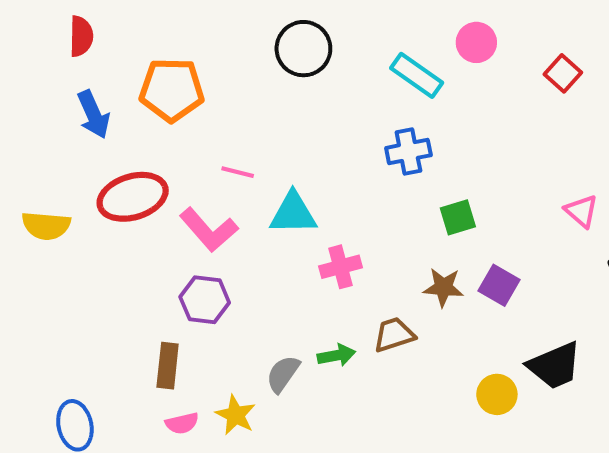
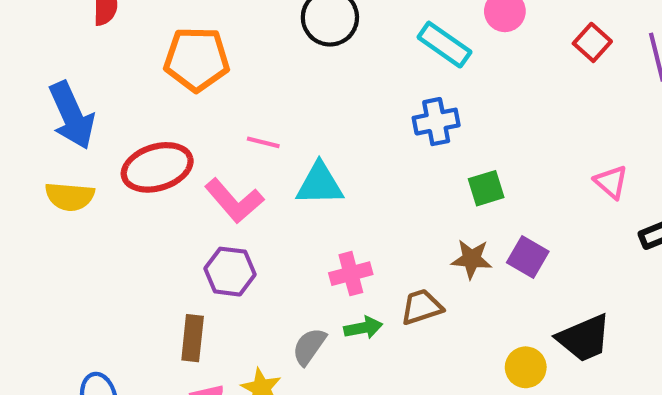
blue arrow: (93, 114) -> (72, 115), moved, size x1.4
pink cross: (341, 267) -> (351, 274), moved

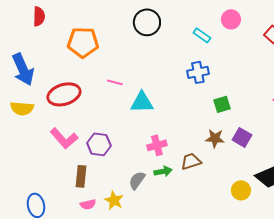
cyan rectangle: (444, 45) -> (202, 35), size x0.7
pink L-shape: (234, 201) -> (64, 138), moved

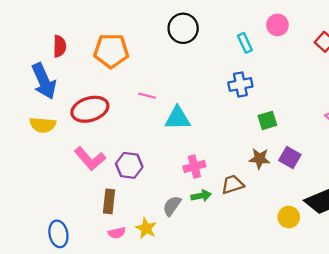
red semicircle: (39, 16) -> (60, 46), moved
cyan rectangle: (202, 35) -> (245, 43), turned 30

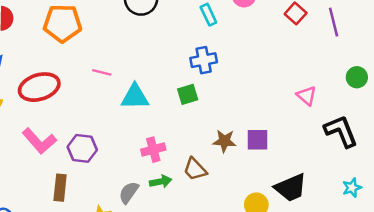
green square: (267, 120) -> (188, 94), moved
purple square: (290, 158) -> (258, 140), turned -30
brown trapezoid: (233, 184) -> (195, 169), turned -115

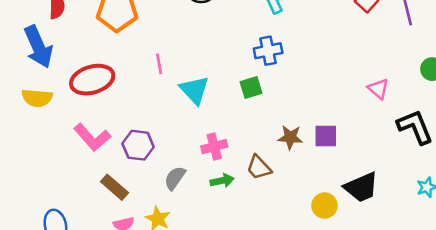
pink line: (102, 72) -> (159, 64), turned 66
cyan triangle: (135, 97) -> (195, 90), turned 48
brown rectangle: (60, 188) -> (114, 187), turned -55
gray semicircle: (129, 193) -> (175, 178), moved

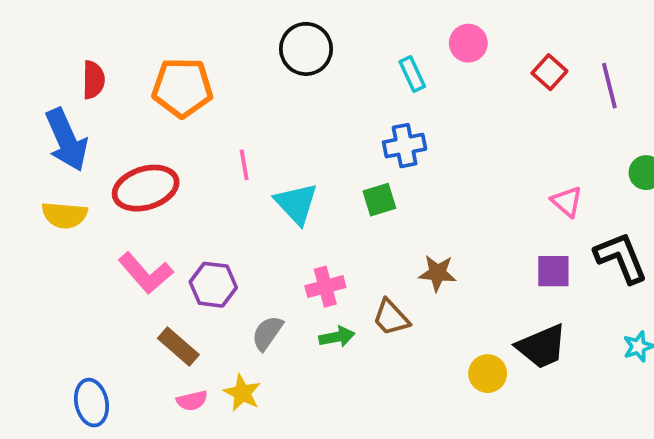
purple square: (326, 136) -> (553, 271), moved

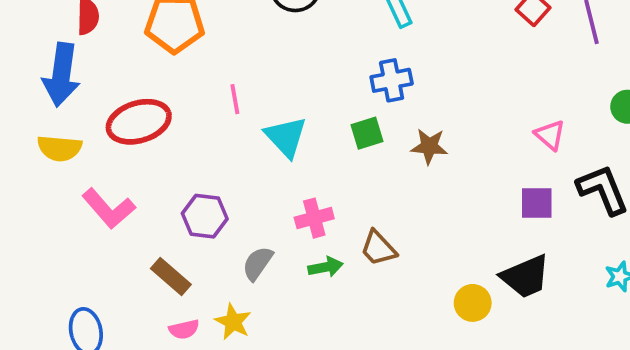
blue arrow: (66, 140) -> (61, 75), turned 32
pink L-shape: (146, 273) -> (109, 209), moved
brown star: (437, 273) -> (429, 146), moved

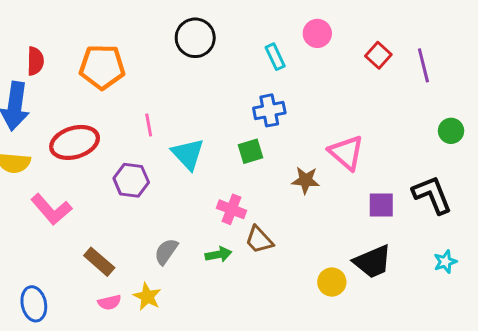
pink triangle: (550, 135) -> (346, 153), moved, size x1.5
brown star: (429, 146) -> (306, 180), moved
purple hexagon: (205, 216) -> (131, 180), moved
pink cross: (314, 218) -> (232, 209), moved, turned 36

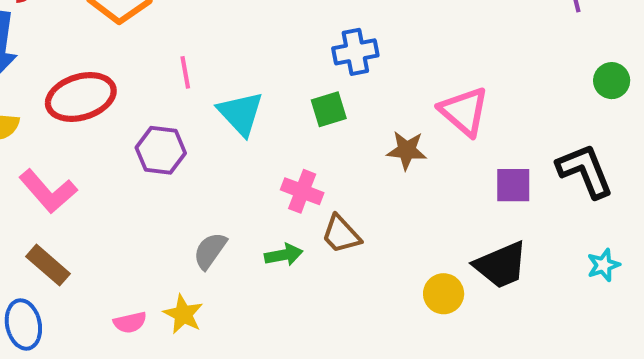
brown rectangle: (99, 262) -> (48, 265), moved

